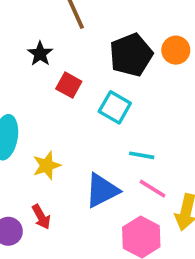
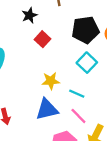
cyan square: (115, 107) -> (87, 63), moved
yellow star: (47, 165) -> (51, 81), moved

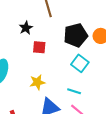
red square: (42, 39) -> (39, 47), turned -32
yellow star: (51, 81) -> (37, 82), moved

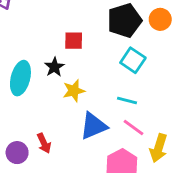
black star: (26, 28) -> (54, 67), moved

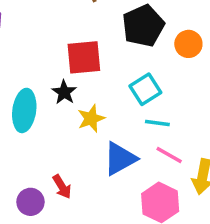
orange circle: (160, 19) -> (188, 44), moved
red square: (74, 41) -> (84, 57), size x1.5
cyan square: (133, 60) -> (145, 89), moved, turned 30

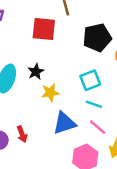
red square: (84, 57) -> (44, 29), moved

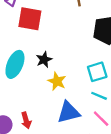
red square: (44, 29) -> (30, 19), moved
yellow star: (50, 93) -> (57, 81), turned 30

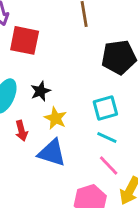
blue triangle: (69, 112) -> (52, 153), moved, turned 30
red arrow: (26, 120) -> (21, 131), moved

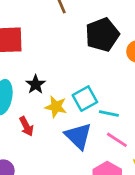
cyan square: (105, 108) -> (85, 99), moved
blue triangle: (52, 153) -> (78, 136), moved, turned 40

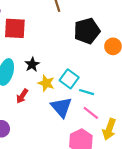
cyan square: (85, 99) -> (69, 79), turned -30
red arrow: (26, 126) -> (22, 96), turned 56

